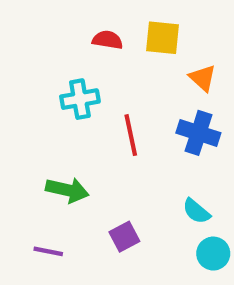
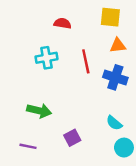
yellow square: (162, 38) -> (110, 17), moved
orange triangle: (203, 78) -> (118, 45), turned -49
red line: (131, 135) -> (86, 61), moved

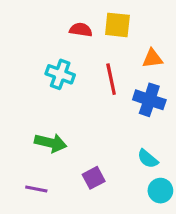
yellow square: (110, 17) -> (117, 25), moved
cyan cross: (46, 58) -> (60, 74), turned 30

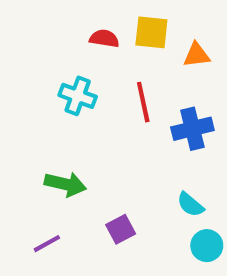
orange triangle: (152, 58) -> (197, 55), moved
blue cross: (149, 100) -> (192, 129), turned -32
purple line: (36, 189) -> (47, 244), turned -40

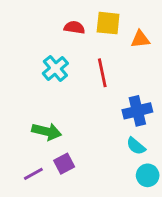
cyan cross: (78, 96) -> (55, 68), turned 30
blue cross: (192, 129) -> (137, 111), moved
purple square: (121, 229) -> (64, 164), moved

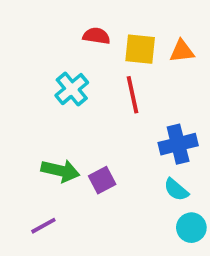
yellow square: (108, 23) -> (140, 49), moved
purple square: (64, 164) -> (102, 180), moved

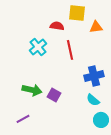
red semicircle: (96, 36) -> (57, 26), moved
yellow square: (140, 49) -> (77, 13), moved
purple square: (102, 180) -> (54, 95), turned -32

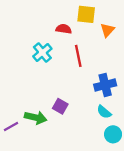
orange triangle: (96, 27) -> (107, 30), turned -40
green arrow: (32, 90) -> (36, 118), moved
purple line: (23, 119) -> (11, 126), moved

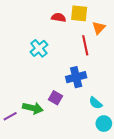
red semicircle: (64, 29) -> (59, 17), moved
red line: (78, 56) -> (85, 45), moved
blue cross: (105, 85) -> (76, 77), moved

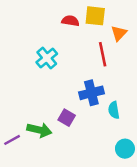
cyan semicircle: (96, 103) -> (114, 110), moved, turned 40

